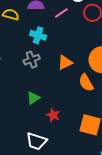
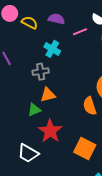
orange triangle: (65, 62) -> (48, 95), moved
red star: (53, 115) -> (50, 131), size x1.6

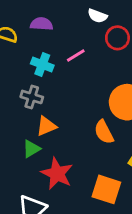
pink line: (80, 32) -> (76, 55), moved
gray cross: (41, 72) -> (32, 97), turned 35

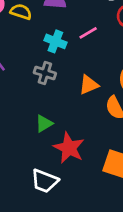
orange triangle: (46, 126) -> (89, 85), moved

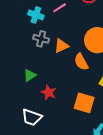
gray cross: (45, 73) -> (41, 39), moved
red star: (69, 148) -> (49, 92), size x0.7

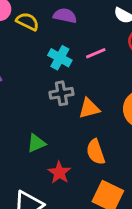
gray cross: (41, 39) -> (61, 93), turned -35
orange semicircle: (81, 62) -> (96, 152), moved

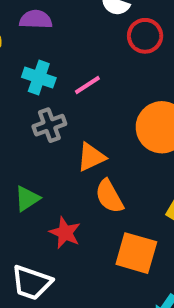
pink line: (96, 53) -> (87, 85), moved
orange triangle: (89, 108) -> (91, 157), moved

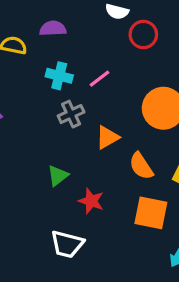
orange semicircle: (109, 196) -> (141, 166), moved

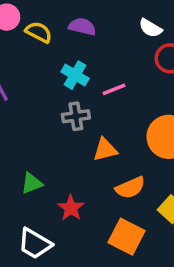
orange semicircle: (141, 166) -> (130, 188), turned -96
green triangle: (58, 176) -> (32, 183), moved

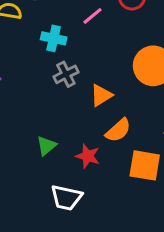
pink line: (114, 89) -> (93, 16), moved
orange semicircle: (130, 188) -> (118, 130), moved

